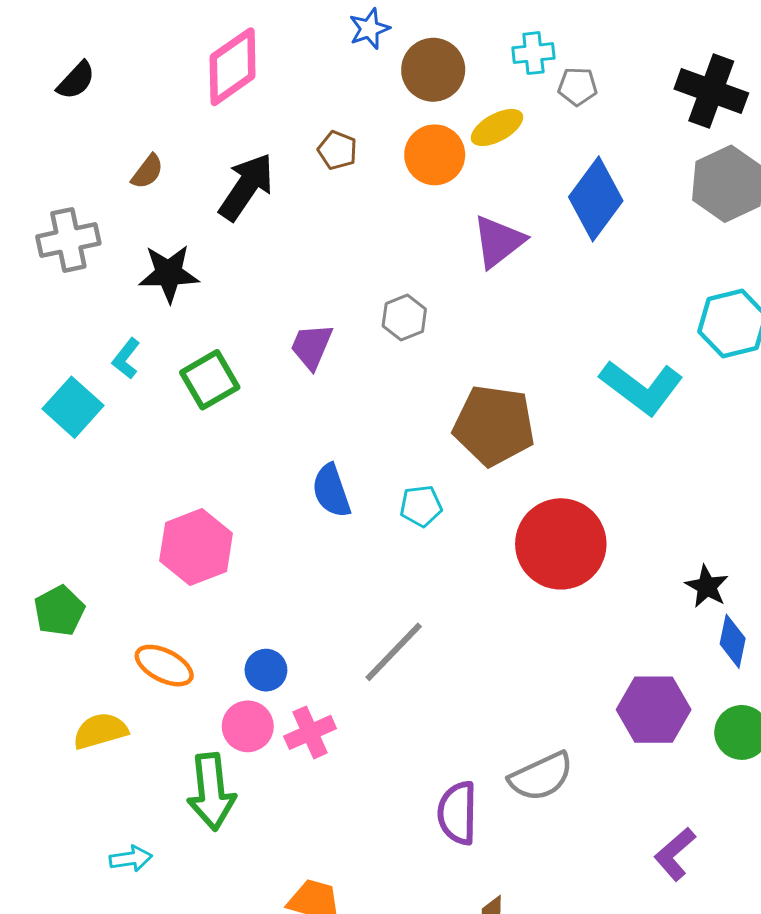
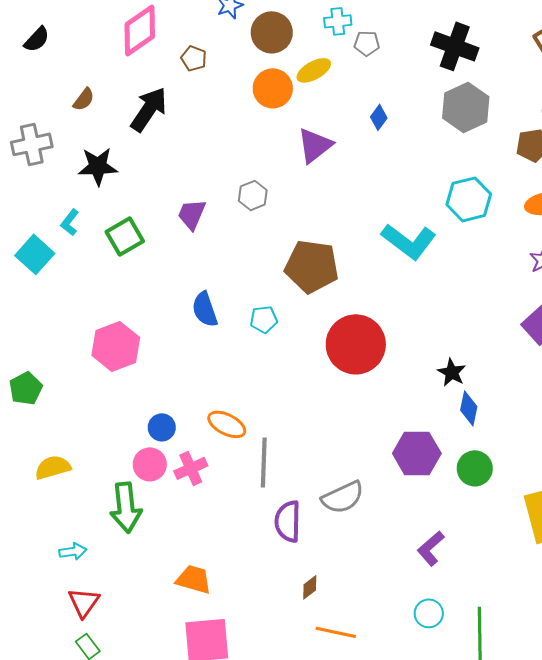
brown pentagon: (337, 150) -> (194, 58), moved
blue diamond: (596, 199) -> (379, 117), size x0.5
gray line: (394, 652) -> (264, 462), moved, turned -42
orange ellipse: (164, 666) -> (227, 424), moved

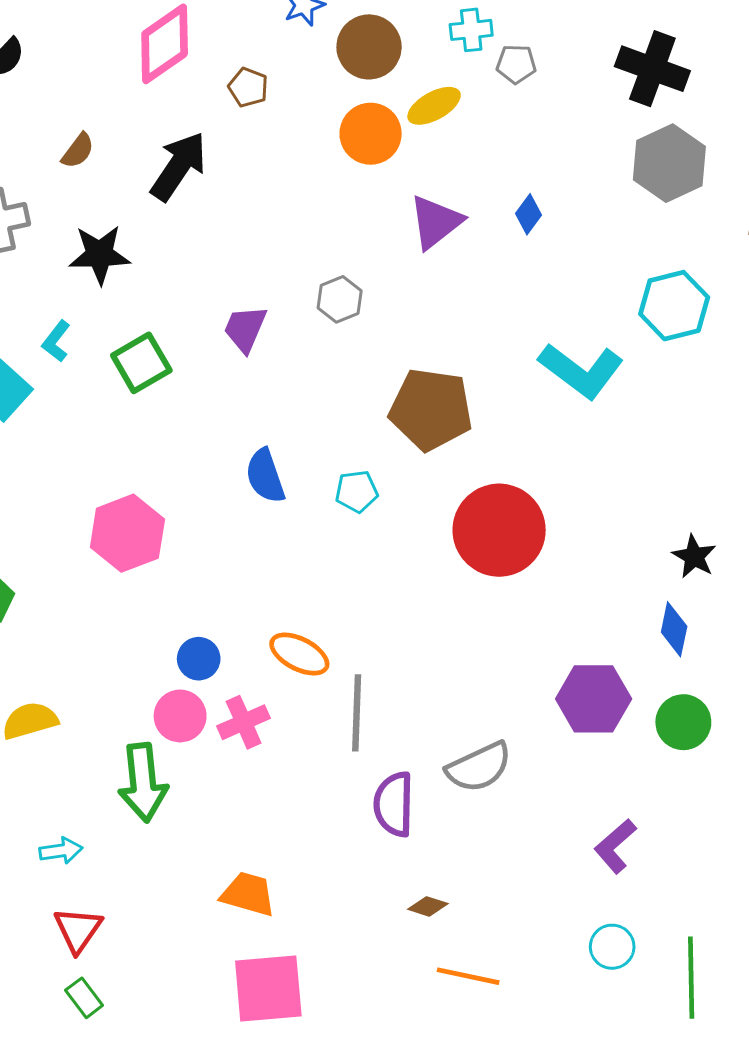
blue diamond: (379, 117) -> (529, 214), moved
black star: (452, 372) -> (694, 556), moved
brown diamond: (310, 587) -> (428, 906), turned 55

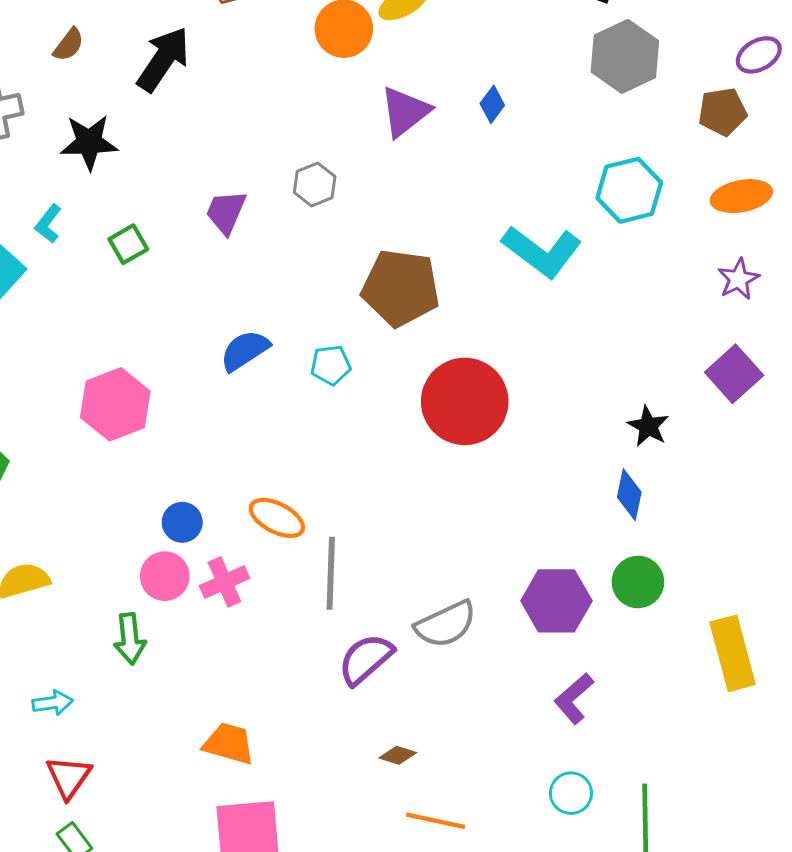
green square: (141, 363) -> (128, 244), size x0.7
blue semicircle: (265, 476) -> (245, 350), turned 76
purple hexagon: (594, 699) -> (556, 601), moved
green arrow: (143, 783) -> (130, 639), size x0.7
purple semicircle: (394, 804) -> (366, 659), turned 48

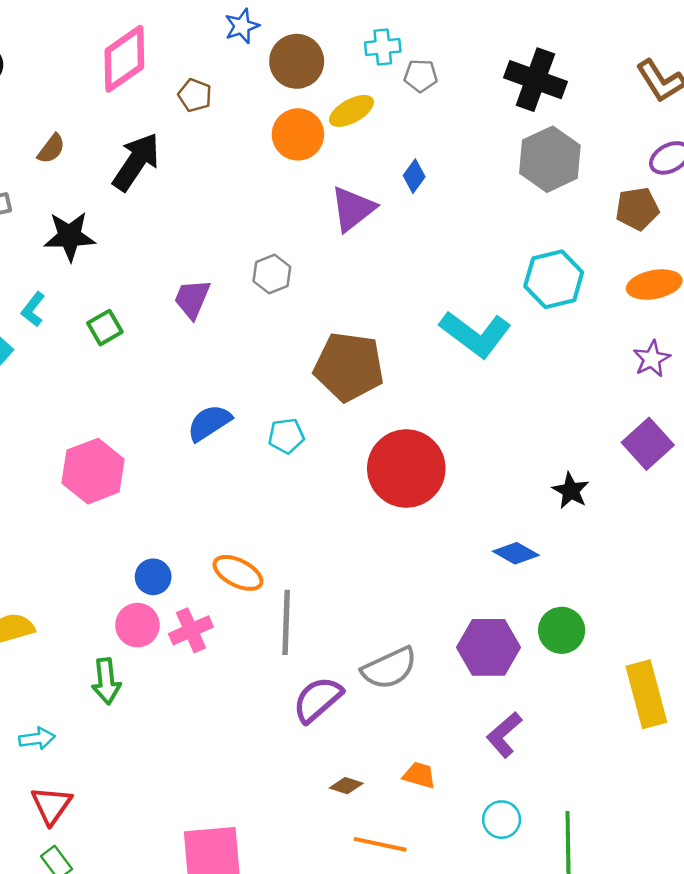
blue diamond: (492, 104) -> (414, 176), moved
blue diamond: (629, 495) -> (516, 553), moved, turned -72
orange trapezoid: (229, 744) -> (419, 775), moved, size x0.7

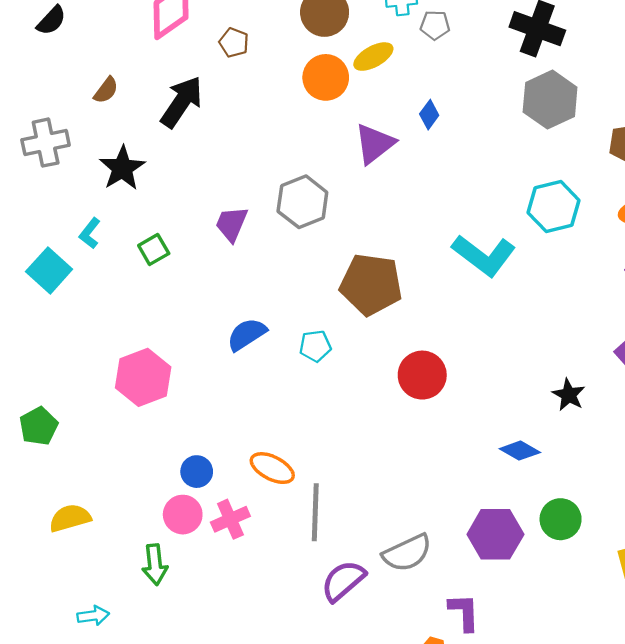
black star: (70, 236) -> (122, 168), turned -30
gray hexagon: (272, 274) -> (302, 202), size x1.5
red circle: (406, 468) -> (422, 375), size x0.7
purple L-shape: (504, 735) -> (464, 612), moved, turned 129

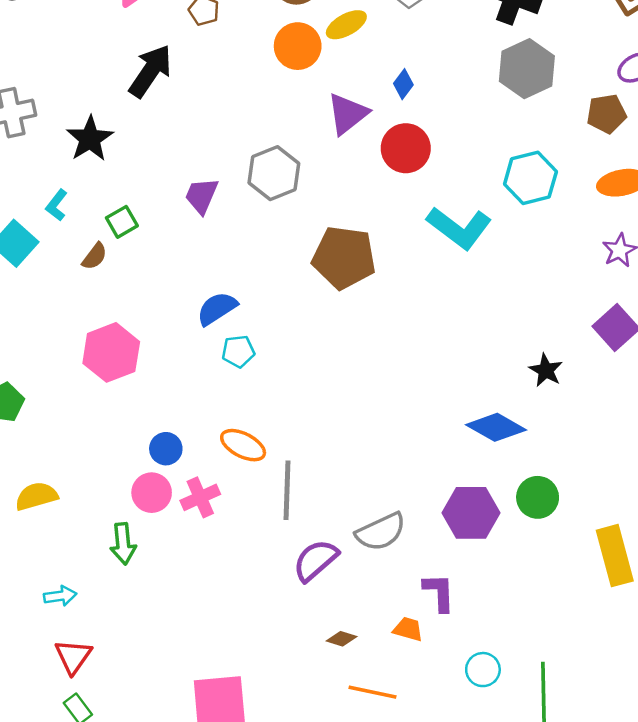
brown semicircle: (106, 90) -> (95, 256), moved
cyan pentagon: (315, 346) -> (238, 351), moved
red circle: (422, 375) -> (406, 148), moved
blue diamond: (520, 451) -> (496, 427), size x1.4

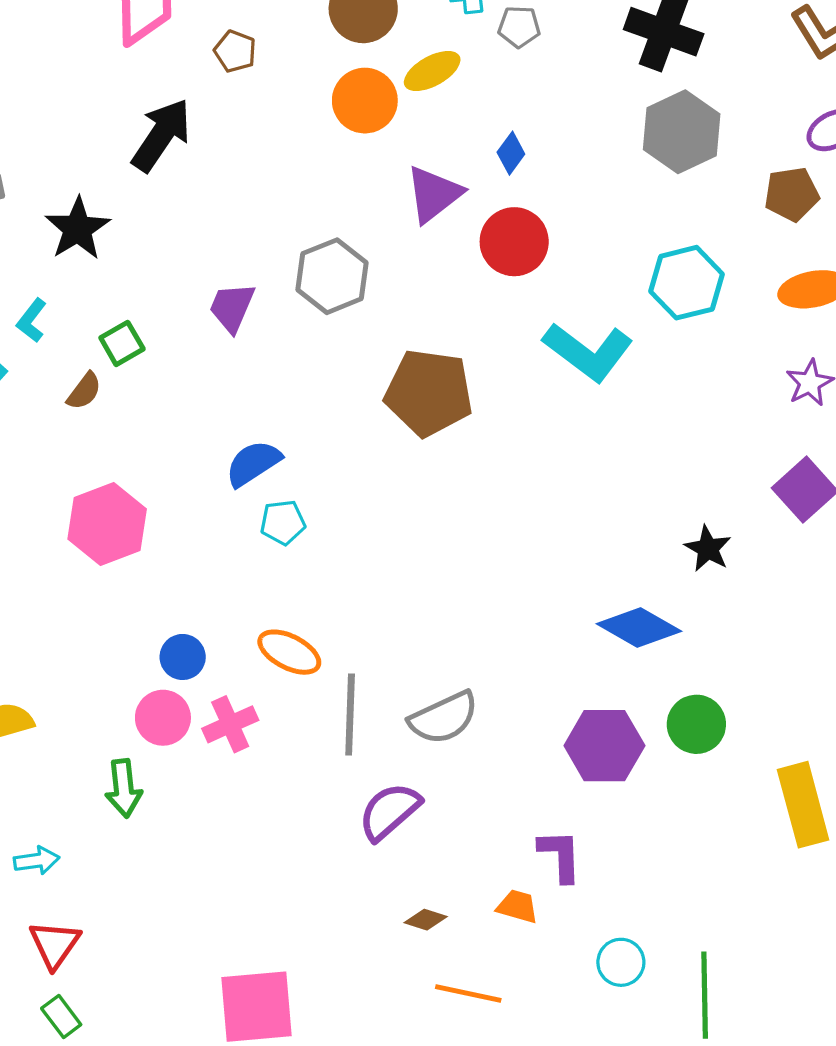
gray semicircle: (381, 532) -> (444, 718), moved

